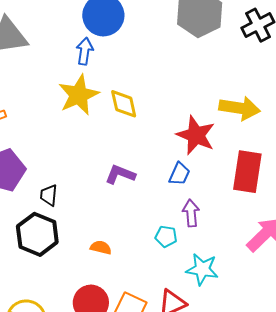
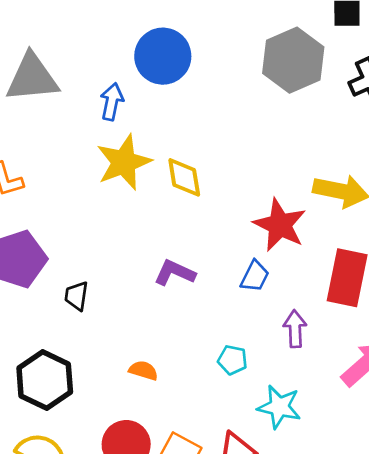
blue arrow: (85, 51) -> (112, 102), moved
purple arrow: (191, 213) -> (295, 329), moved
black hexagon: (37, 234) -> (45, 380), moved

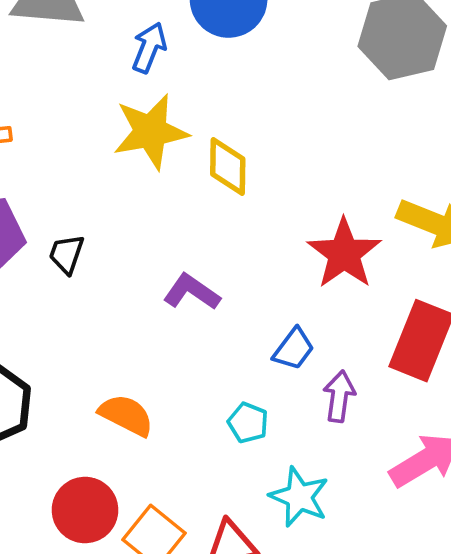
blue trapezoid: (255, 276) -> (294, 349), moved
black trapezoid: (76, 296) -> (66, 254), moved
orange semicircle: (143, 370) -> (126, 415), size x1.4

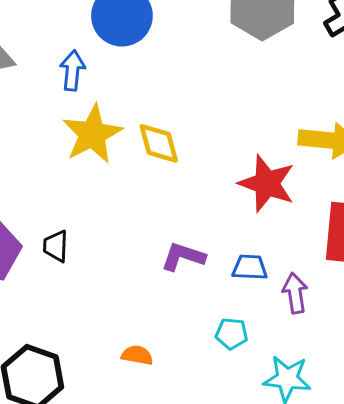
purple L-shape: (192, 292) -> (183, 257), moved
blue trapezoid: (294, 349) -> (250, 267), turned -108
orange semicircle: (126, 415) -> (137, 355), size x0.7

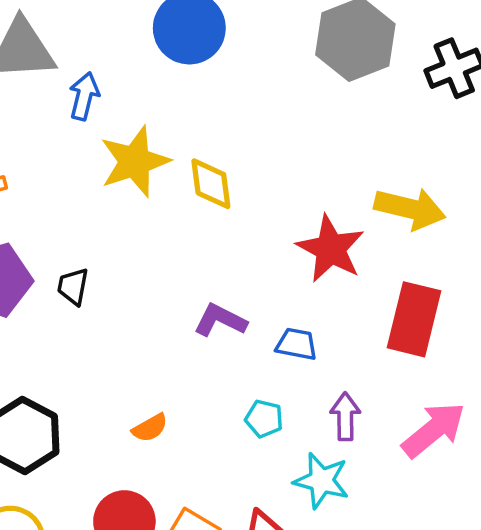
blue arrow: (72, 70) -> (84, 96), moved
purple arrow: (295, 293) -> (345, 416), moved
orange semicircle: (137, 355) -> (150, 428), turned 132

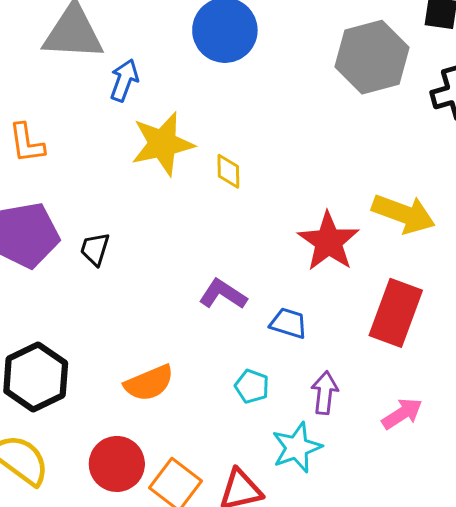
yellow diamond: (211, 184) -> (228, 171), size x0.7
orange semicircle: (150, 428) -> (149, 383), size x1.5
pink arrow: (434, 430) -> (402, 414), size x0.7
cyan star: (321, 481) -> (297, 448), turned 30

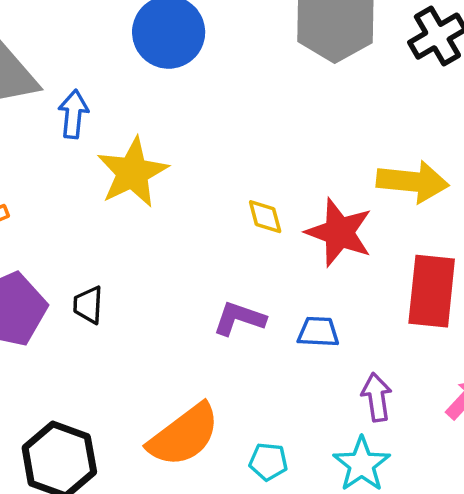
yellow diamond: (228, 171) -> (265, 217), moved
orange semicircle: (149, 383) -> (184, 435), size x1.4
cyan pentagon: (252, 386) -> (268, 462), moved

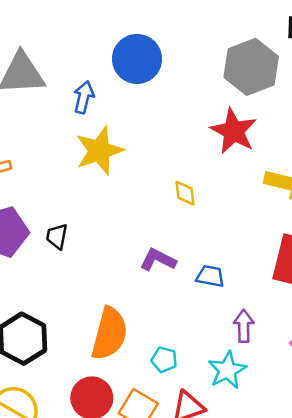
blue arrow: (73, 114) -> (84, 97), moved
red star: (339, 232) -> (234, 131), moved
orange semicircle: (184, 435) -> (109, 334), turned -46

